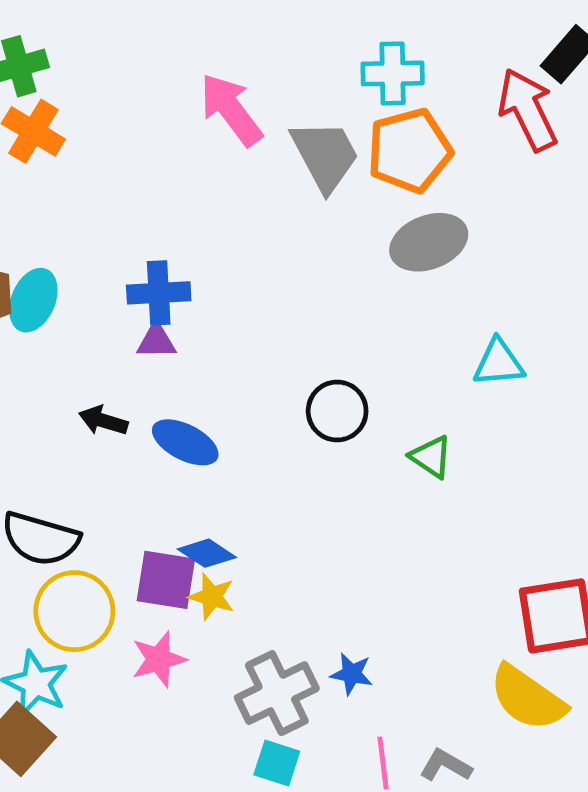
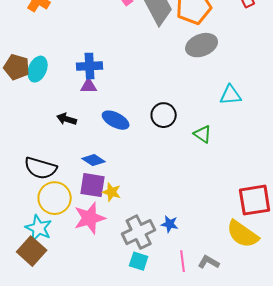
blue ellipse: (185, 442) -> (116, 120), moved
blue diamond: (207, 553) -> (94, 160), moved
pink star: (159, 659) -> (90, 218), size x1.4

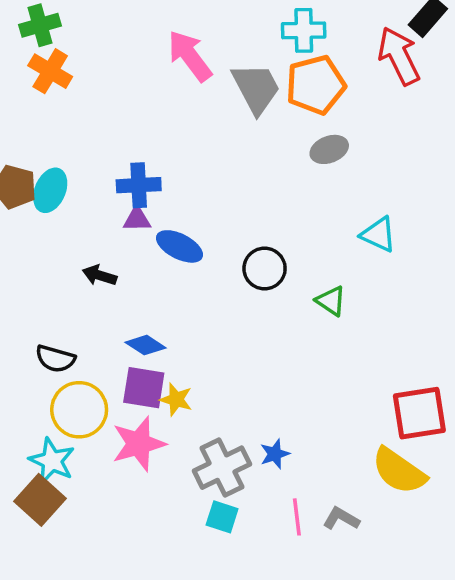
gray ellipse: (202, 45) -> (329, 149), size x0.7
cyan triangle: (231, 95) -> (379, 235), turned 30
blue ellipse: (116, 120) -> (179, 246), moved
black semicircle: (41, 168) -> (55, 359), size x0.7
blue star: (170, 224) -> (275, 454), turned -30

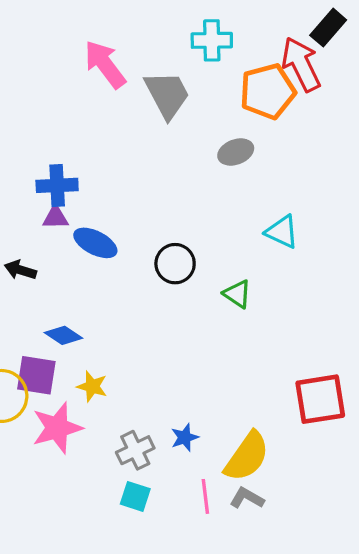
orange pentagon: (316, 85) -> (268, 91), moved
purple square: (144, 388) -> (36, 375), moved
gray cross: (222, 468) -> (135, 450), size x0.7
yellow semicircle: (399, 471) -> (247, 457), moved, turned -90

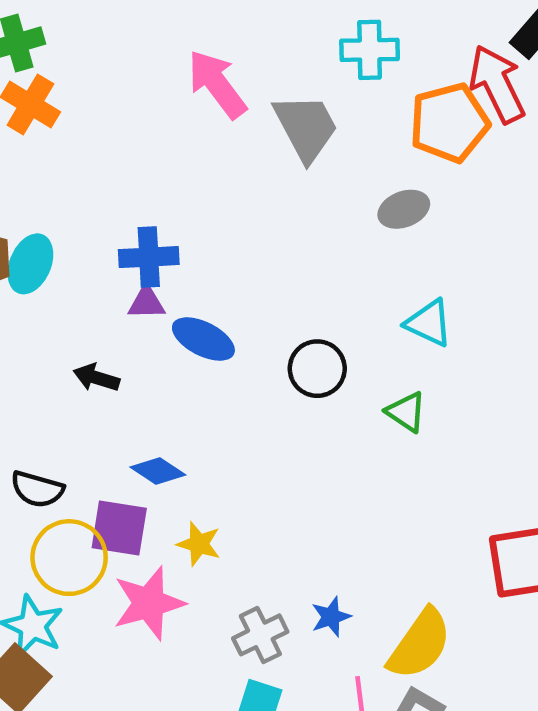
cyan triangle: (282, 232) -> (429, 323), moved

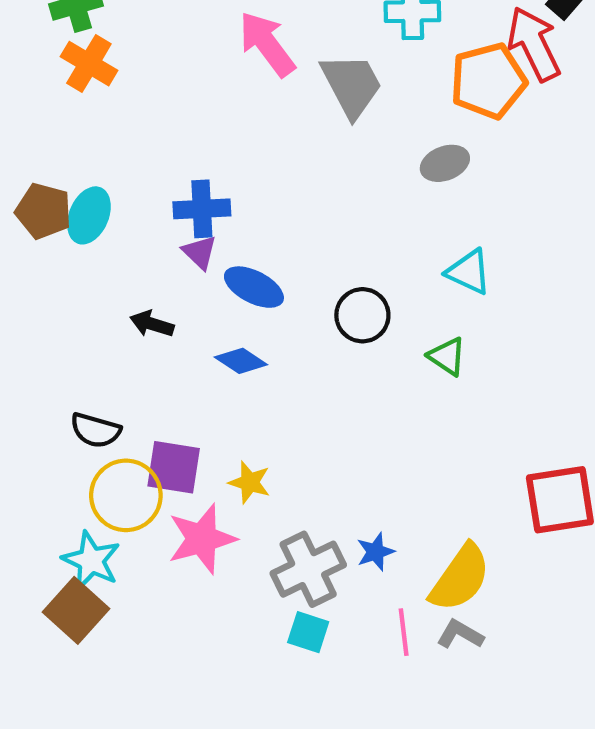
purple triangle: (146, 303) -> (200, 252), turned 45
blue diamond: (158, 471) -> (241, 361), moved
gray cross: (260, 635) -> (308, 569), size x1.4

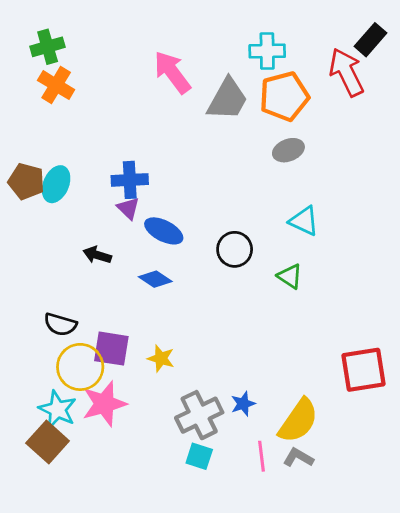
orange pentagon: (488, 81) -> (284, 96), moved
gray trapezoid: (352, 85) -> (227, 99), turned 57
pink star: (202, 539) -> (104, 404), moved

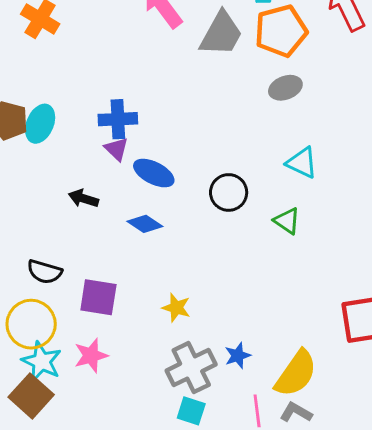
yellow star: (161, 358) -> (176, 308), moved
yellow circle: (80, 367) -> (31, 324), moved
pink star: (104, 404) -> (91, 356), size x0.7

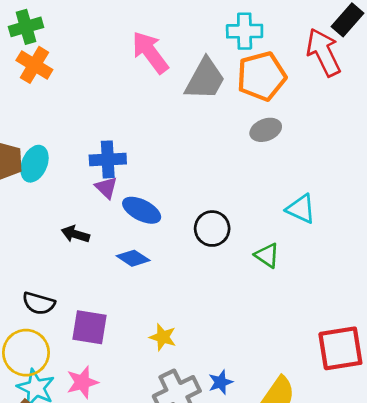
cyan triangle: (302, 163) -> (301, 209), moved

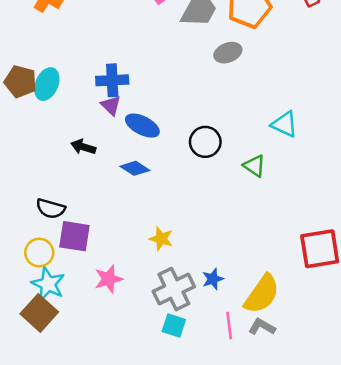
gray ellipse: (266, 130) -> (228, 53), moved
purple square: (89, 327) -> (74, 236), moved
yellow circle: (26, 353) -> (39, 253), size x0.7
pink star: (82, 382) -> (108, 279), moved

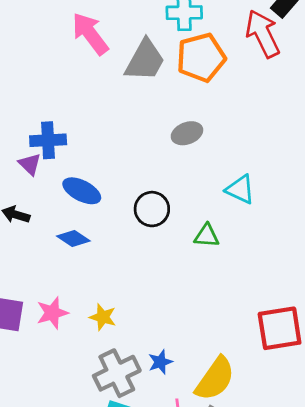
gray ellipse: (228, 53) -> (187, 133), moved
purple triangle: (111, 105) -> (30, 164), moved
green triangle: (254, 166) -> (207, 236), turned -30
pink star: (108, 279) -> (52, 313), moved

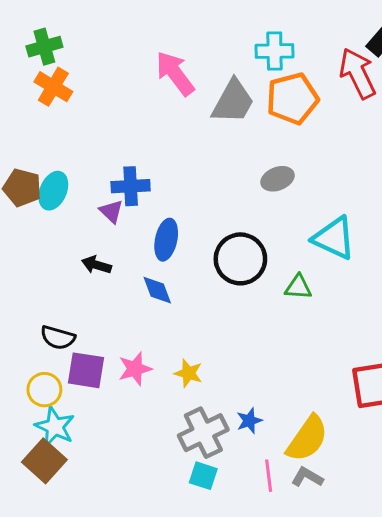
cyan triangle: (240, 189) -> (334, 238), size x1.4
blue ellipse: (82, 191) -> (166, 240), turned 75
black circle: (152, 209) -> (240, 259), size x1.4
blue diamond: (73, 238) -> (157, 290), turned 36

